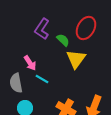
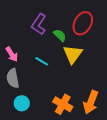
pink arrow: (30, 63) -> (12, 54), moved
cyan line: (42, 79) -> (42, 61), moved

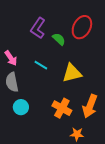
yellow triangle: (73, 54) -> (72, 73), moved, turned 40

